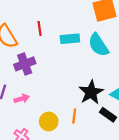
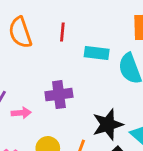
purple cross: (25, 64) -> (59, 95), moved

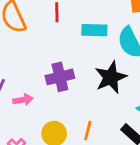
black star: (108, 124) -> (111, 77), moved

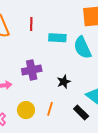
black star: (111, 77) -> (64, 82), moved, size x0.6

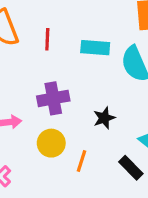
red line: (31, 24) -> (47, 39), moved
yellow circle: (26, 110) -> (51, 143), moved

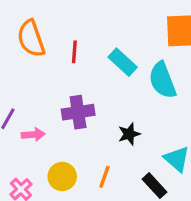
cyan rectangle: (95, 48) -> (123, 62), turned 36
yellow circle: (51, 143) -> (62, 177), moved

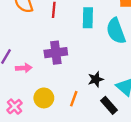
cyan rectangle: (123, 62) -> (88, 18), turned 48
black star: (129, 134) -> (96, 79), moved

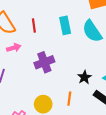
pink arrow: (24, 68) -> (14, 48), moved

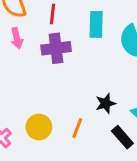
pink arrow: (14, 48) -> (17, 38), turned 80
purple cross: (44, 62) -> (56, 48), moved

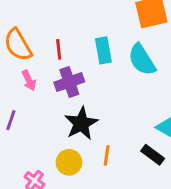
black star: (106, 103) -> (81, 123), moved, size x1.6

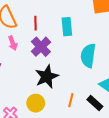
cyan semicircle: (142, 60) -> (88, 56), moved, turned 35
purple cross: (69, 82) -> (41, 47), turned -30
orange line: (107, 155) -> (71, 100), moved

